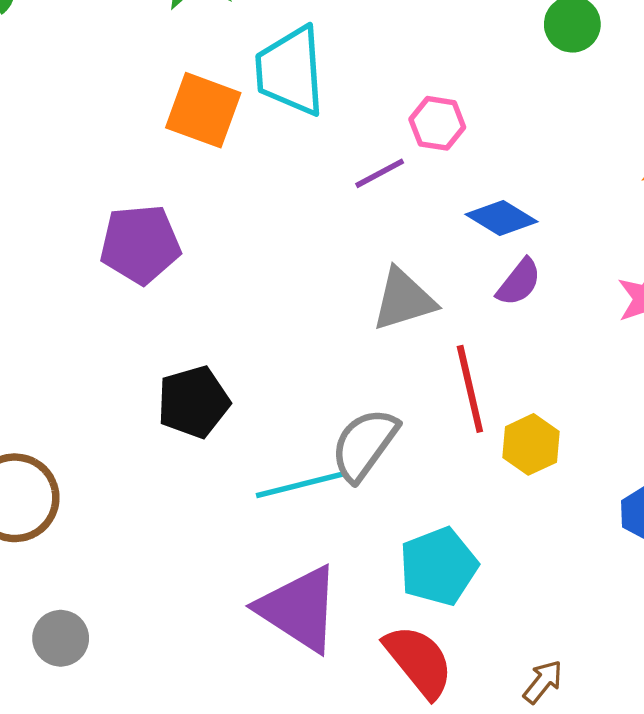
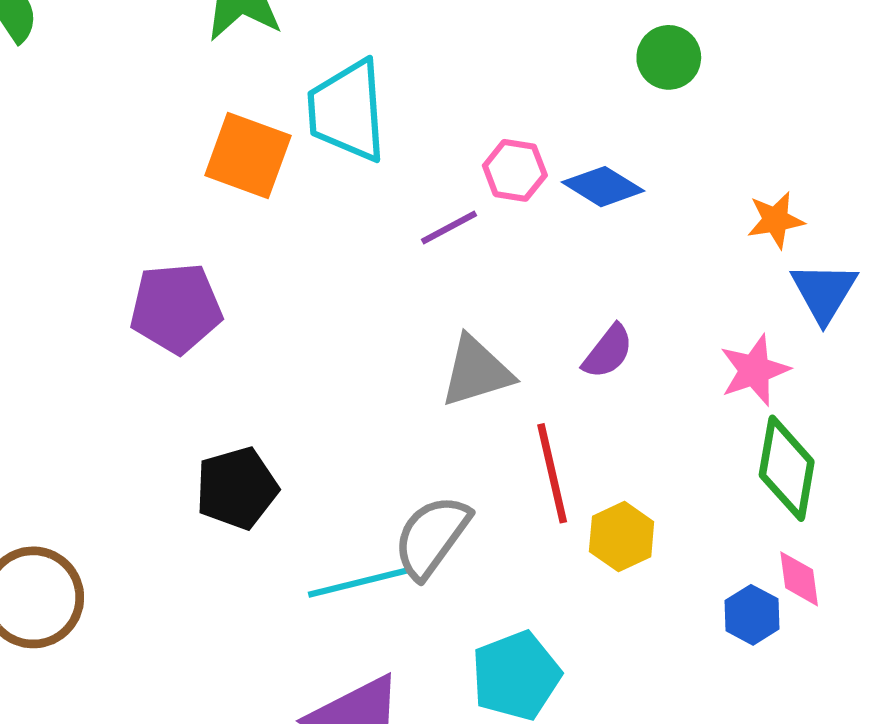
blue diamond: (502, 218) -> (603, 187), moved

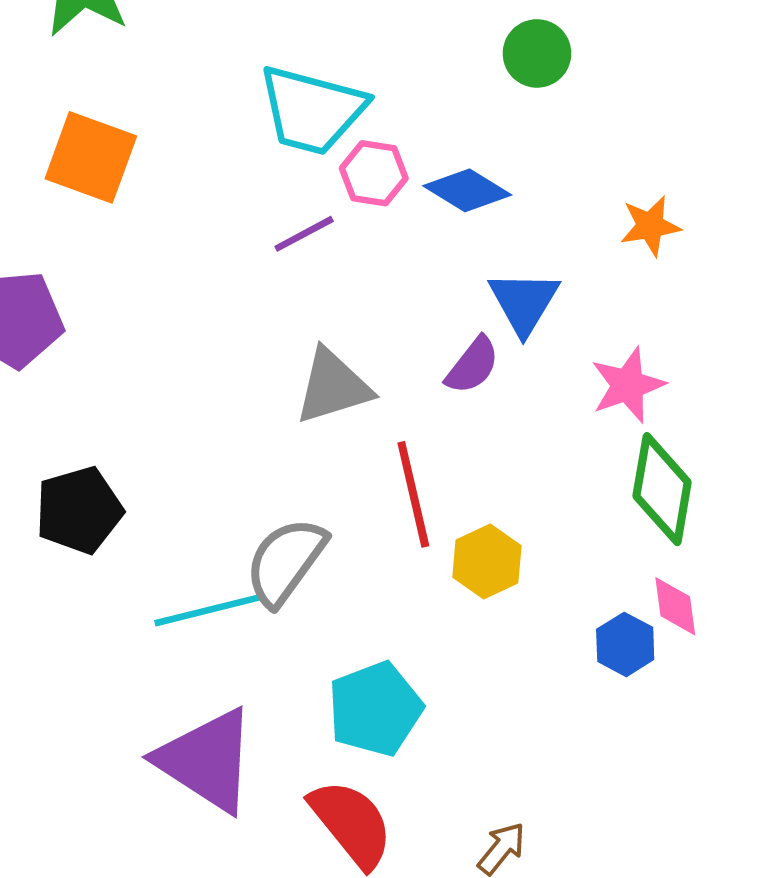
cyan trapezoid: (347, 111) -> (312, 110), moved, turned -71
blue triangle: (824, 292) -> (524, 302), moved

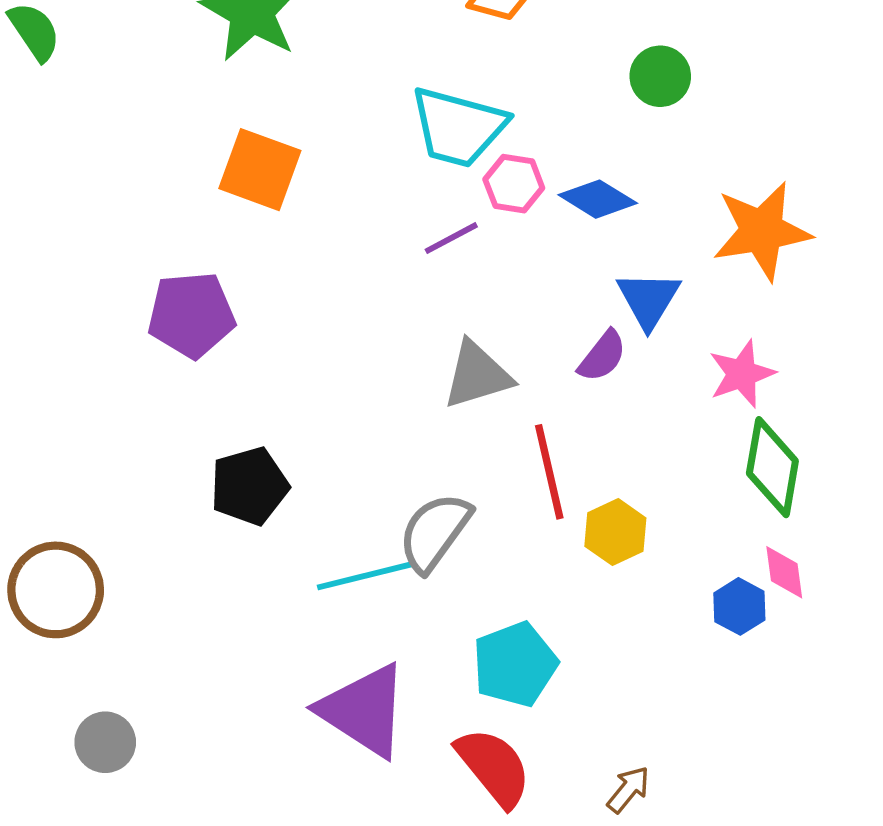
orange star: (650, 226) -> (762, 231), size x1.8

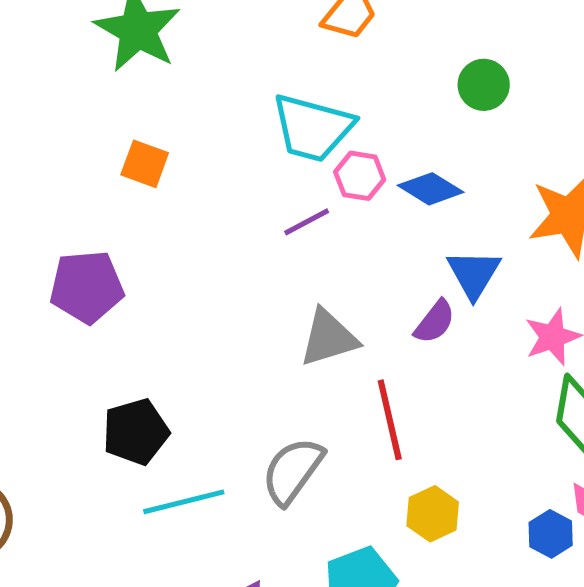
orange square: (260, 170) -> (145, 164), size x0.7
yellow hexagon: (615, 532) -> (433, 514), moved
cyan line: (365, 576) -> (184, 502), moved

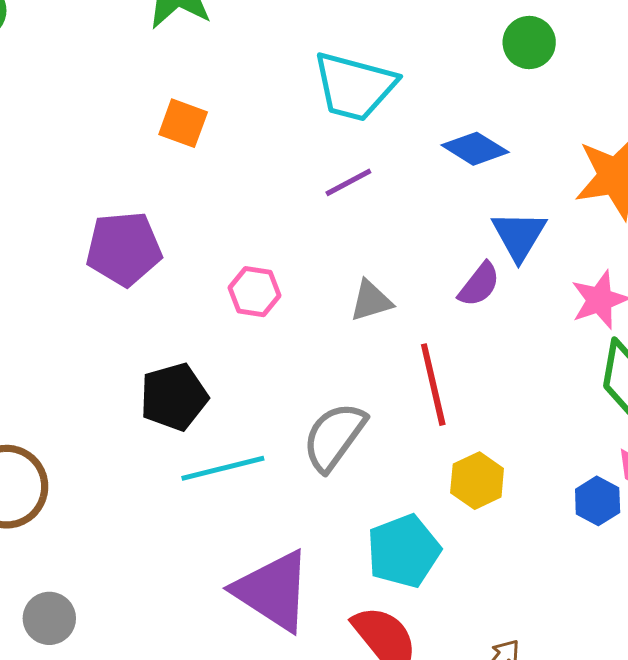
pink hexagon: (360, 176) -> (255, 292), moved
gray triangle: (329, 338) -> (371, 301), size x0.7

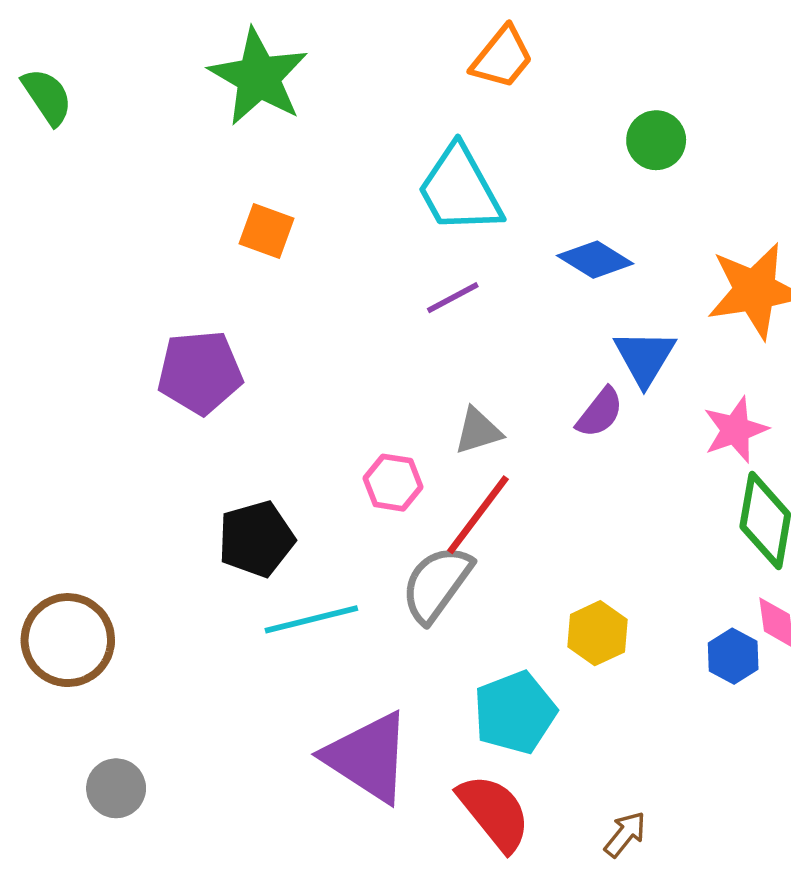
cyan trapezoid: (355, 86) -> (460, 190), turned 46
pink hexagon: (255, 292) -> (393, 483), moved
red line: (433, 385) -> (478, 515), moved, turned 50

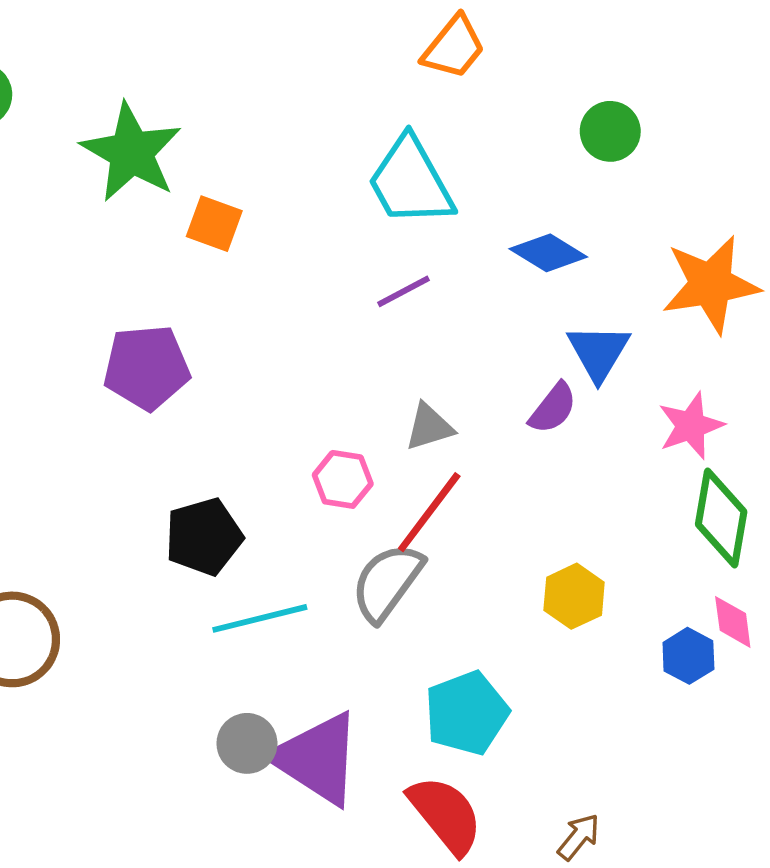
green star: (259, 77) -> (131, 152), moved
yellow hexagon: (598, 633) -> (574, 596), moved
gray circle: (116, 788) -> (247, 743), moved

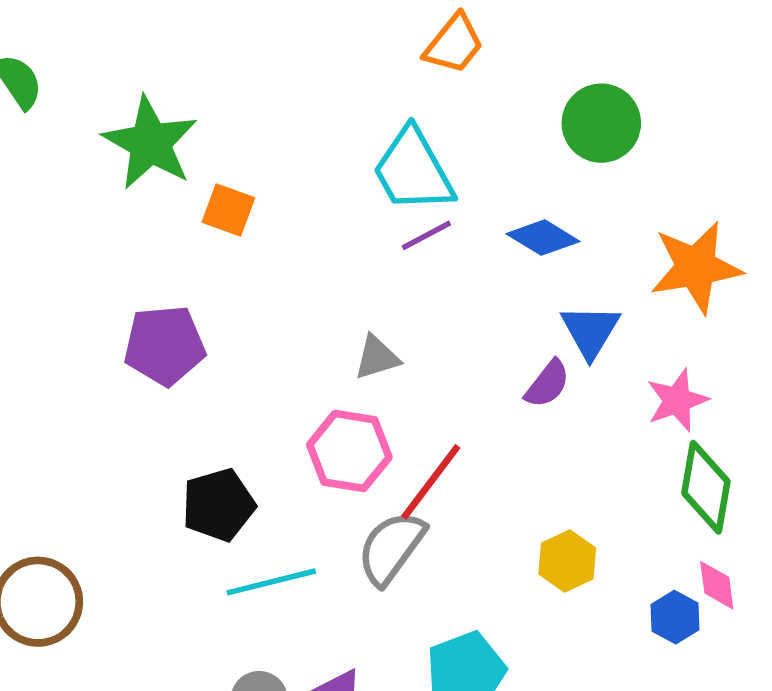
green circle: (610, 131) -> (601, 123), size x1.4
purple line: (403, 291) -> (426, 235), moved
gray triangle: (429, 427) -> (377, 357), moved
pink hexagon: (343, 479) -> (349, 451), size x1.5

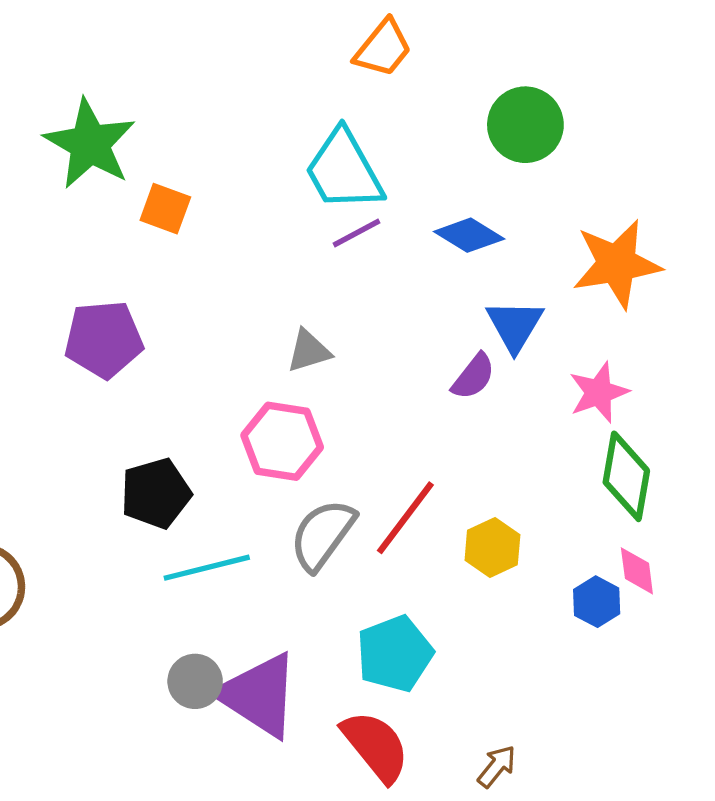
red line: (431, 482) -> (405, 518), moved

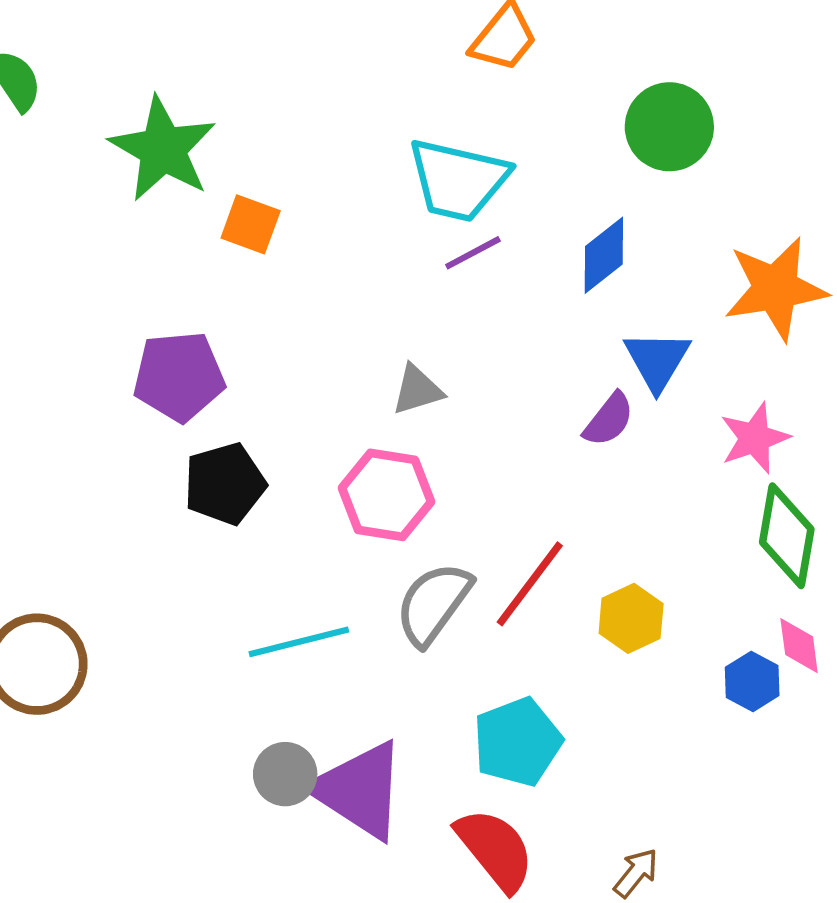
cyan trapezoid: (344, 170) -> (458, 180), turned -48
blue diamond: (469, 235) -> (604, 255), turned -70
black pentagon: (156, 493) -> (225, 484), moved

